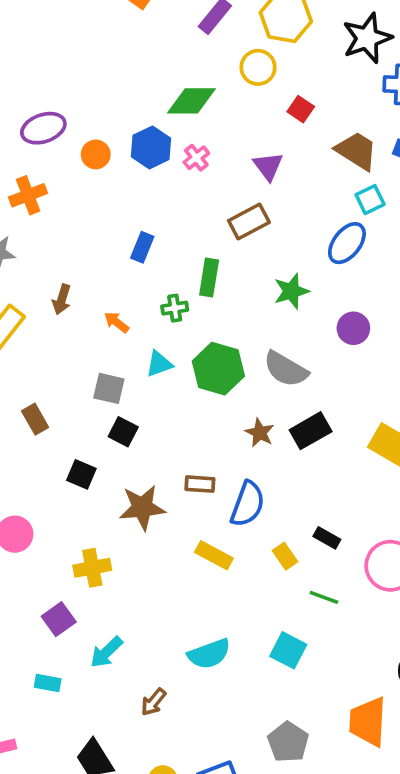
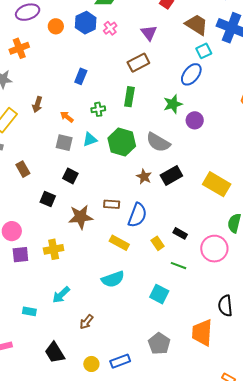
green rectangle: (209, 277) -> (129, 97), moved
green star: (291, 291) -> (173, 104), moved
gray square: (109, 388) -> (64, 143), moved
purple square: (59, 619) -> (20, 255), moved, turned 30
cyan semicircle: (209, 654) -> (113, 279), moved

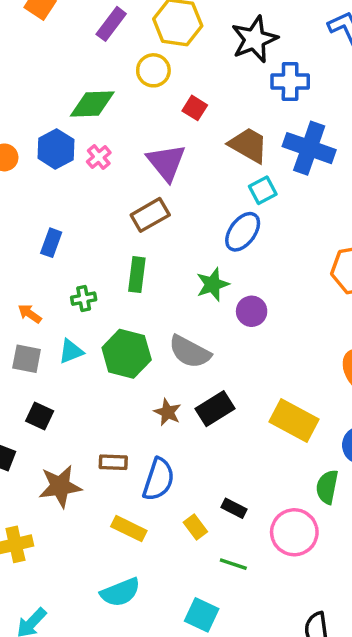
purple triangle: (149, 33) -> (166, 162), size x1.4

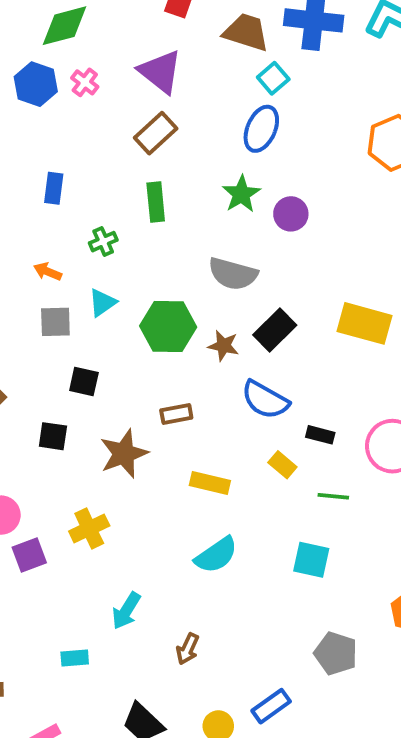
green hexagon: (127, 354) -> (168, 326), moved
blue semicircle: (159, 479) -> (265, 400), moved, turned 114

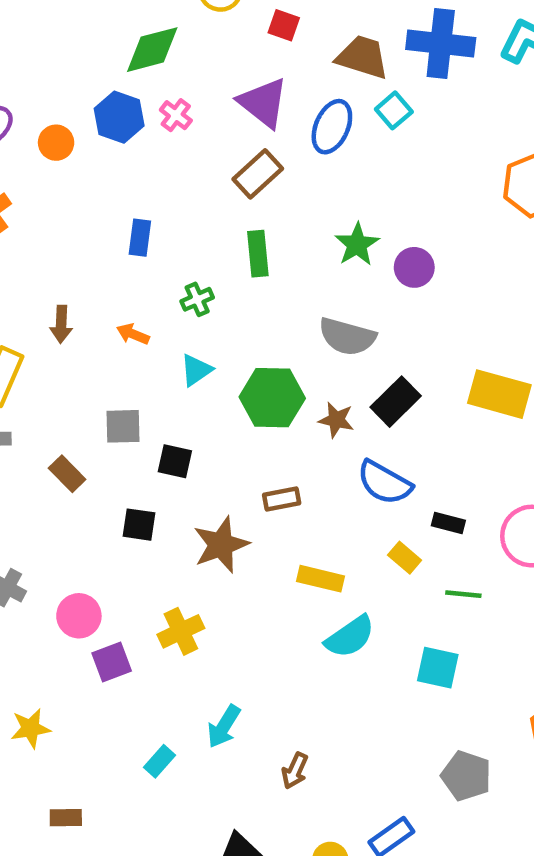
blue ellipse: (261, 129) -> (332, 127), moved
gray square: (55, 322) -> (123, 426), moved
cyan semicircle: (216, 555) -> (350, 637), moved
cyan rectangle: (75, 658) -> (160, 761), moved, turned -44

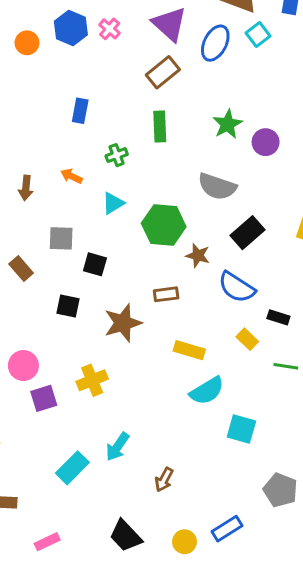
brown arrow: (61, 324) -> (26, 188), moved
brown star: (336, 420) -> (198, 255), moved
cyan square: (438, 668) -> (241, 429), moved
cyan rectangle: (160, 761) -> (72, 468), size x1.5

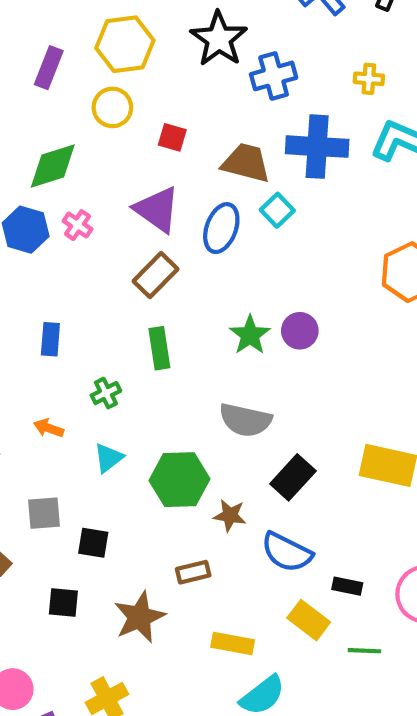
purple circle: (266, 142) -> (300, 331), moved
yellow rectangle: (247, 339) -> (309, 620), size x1.4

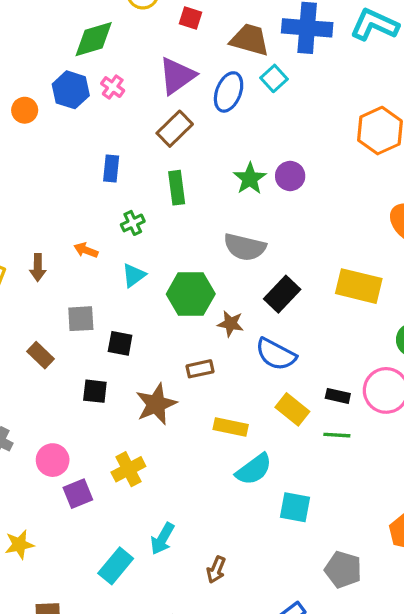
purple triangle: (157, 209) -> (177, 76), turned 48
blue rectangle: (50, 339) -> (111, 169), moved
black rectangle: (347, 586) -> (338, 396), moved

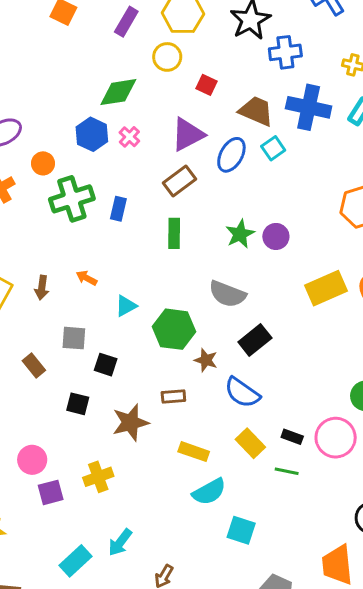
orange circle: (25, 110) -> (43, 163), moved
green cross: (133, 223) -> (72, 199), moved, size x2.0
yellow rectangle: (359, 286) -> (326, 288), moved, turned -45

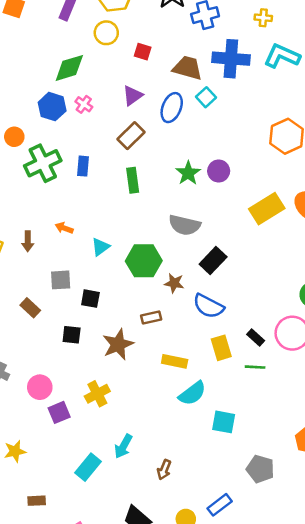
purple triangle: (188, 134) -> (133, 96), size x0.7
black rectangle: (292, 437) -> (256, 337), turned 30
yellow rectangle: (250, 443) -> (221, 348), turned 35

